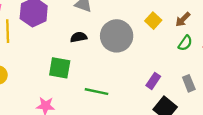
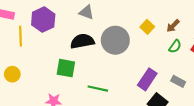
black semicircle: (79, 37) -> (82, 41), size x1.6
purple rectangle: (153, 81) -> (147, 79), size x1.5
gray rectangle: (189, 83) -> (178, 81), turned -40

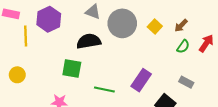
gray circle: (115, 40) -> (122, 23), moved
purple rectangle: (147, 79) -> (141, 80), moved

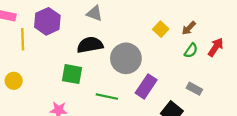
gray circle: (122, 23) -> (126, 58), moved

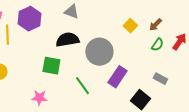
green line: (107, 97) -> (82, 86), turned 42

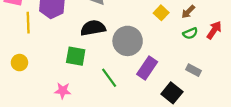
green semicircle: (157, 45) -> (190, 33), turned 32

